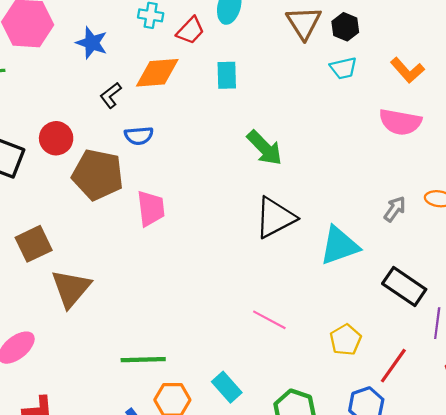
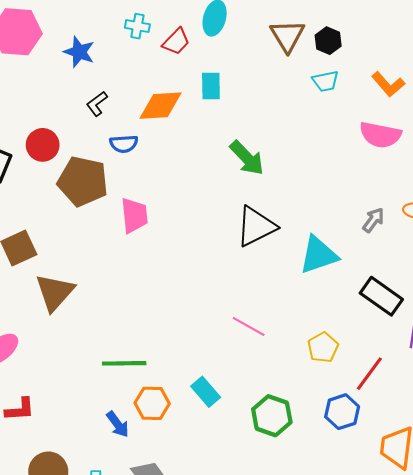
orange diamond: (157, 73) -> (160, 106), moved

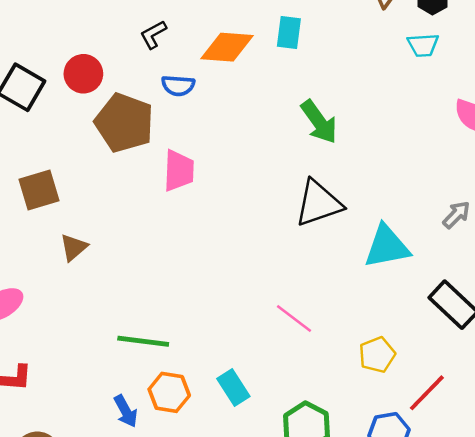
brown triangle: (55, 292) -> (74, 247), size x0.6

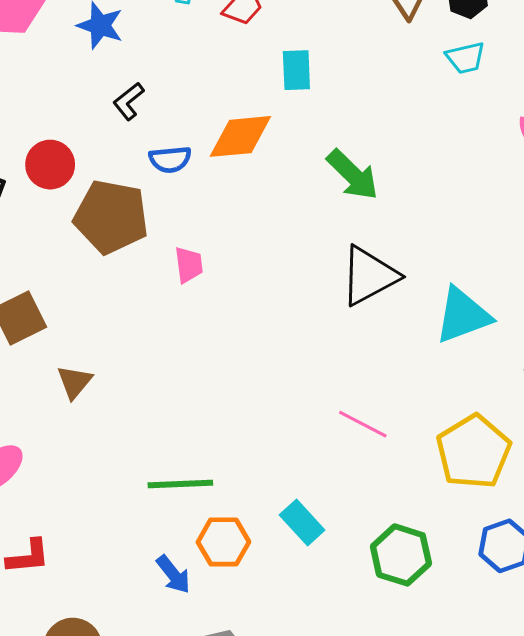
orange diamond: (227, 47) -> (240, 136), moved
pink trapezoid: (179, 171) -> (189, 265), size x0.7
yellow pentagon: (377, 355) -> (474, 452), size x1.6

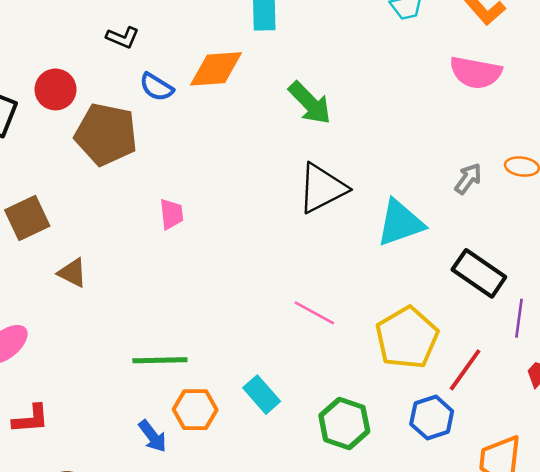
black L-shape: (129, 101) -> (123, 37), turned -120
blue semicircle: (170, 159) -> (156, 87), turned 36
pink trapezoid: (189, 265) -> (171, 214), moved
brown triangle: (74, 382) -> (72, 273), turned -44

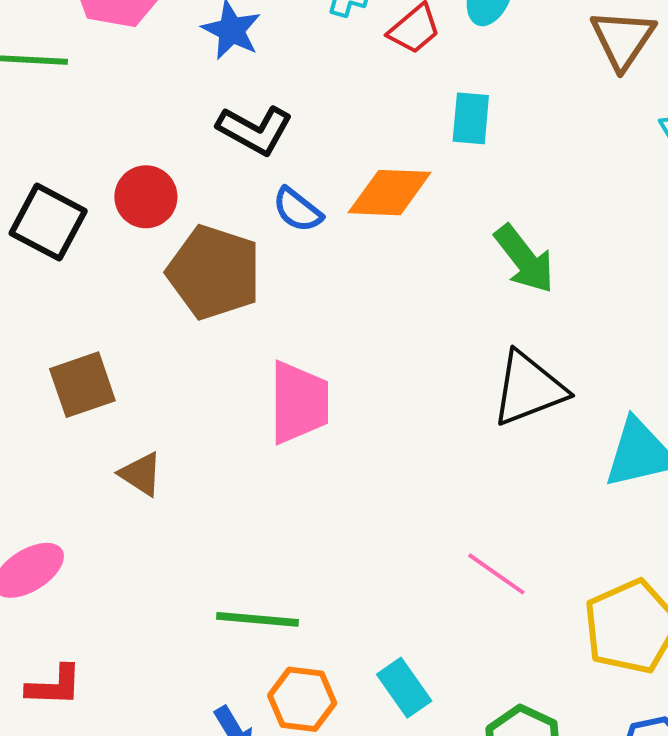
black L-shape: (123, 37) -> (255, 130), size x1.5
pink trapezoid: (171, 214) -> (299, 402), size x1.8

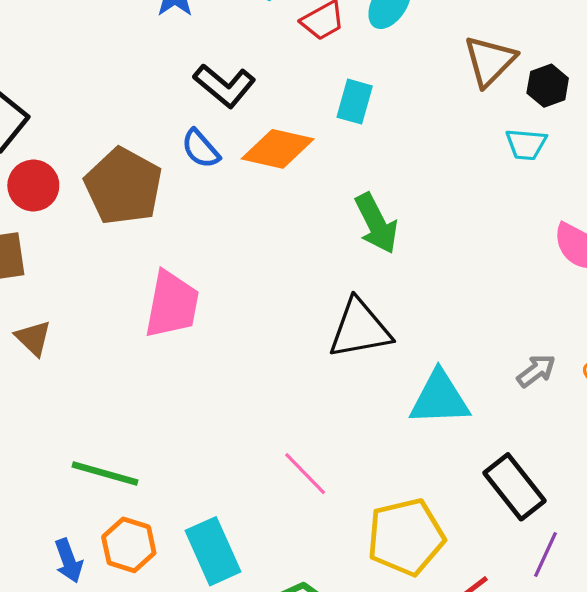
black L-shape: (255, 130) -> (225, 86), moved
red circle: (146, 197) -> (33, 185), moved
cyan rectangle: (404, 688) -> (213, 551), size x1.4

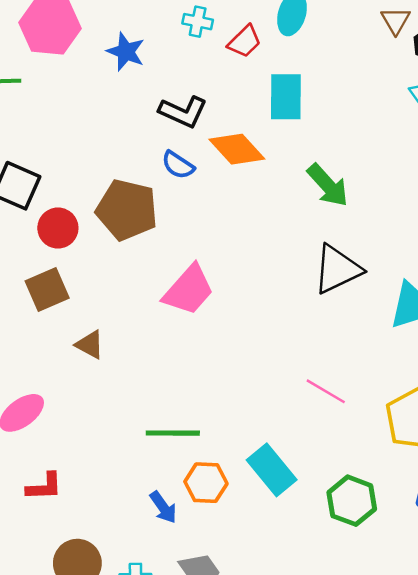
brown triangle: (490, 61) -> (396, 21), moved, size x0.7
cyan rectangle: (355, 102) -> (286, 97), size x1.4
orange diamond: (278, 149) -> (237, 149), turned 50
pink trapezoid: (172, 305) -> (189, 290), turned 46

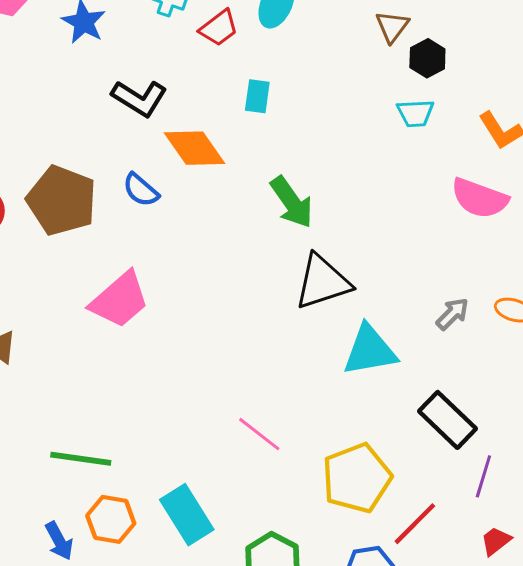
cyan rectangle: (286, 97) -> (257, 96), size x0.6
blue semicircle: (178, 165) -> (141, 190), moved
black triangle: (337, 269) -> (323, 282), moved

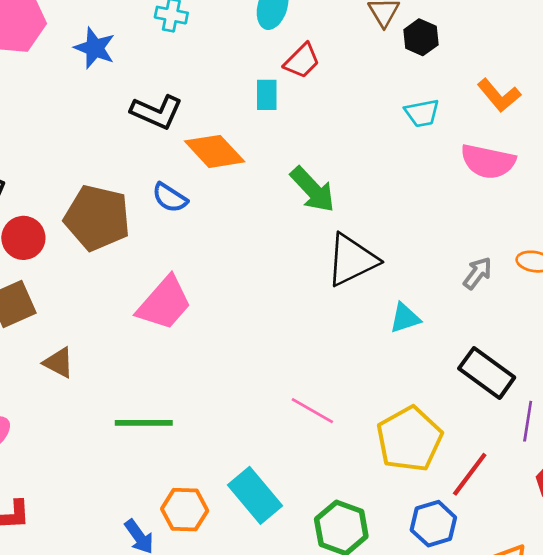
red trapezoid: (219, 28) -> (302, 61), moved
cyan trapezoid: (415, 113) -> (422, 113), moved
cyan triangle: (370, 350) -> (405, 318), size x0.6
green line: (81, 459) -> (144, 423), moved

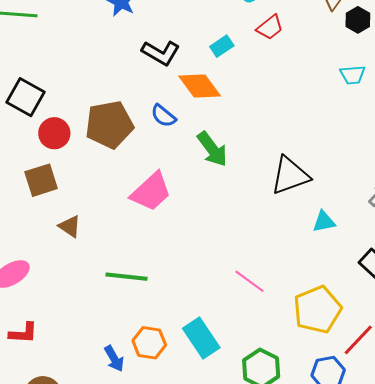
cyan rectangle: (267, 95) -> (222, 46), moved, turned 50
green arrow: (313, 190) -> (212, 149), moved
brown pentagon: (97, 218) -> (109, 125), turned -30

